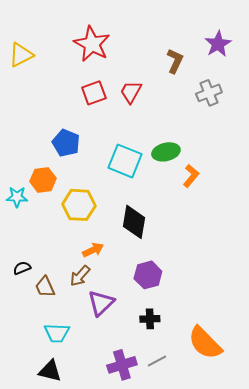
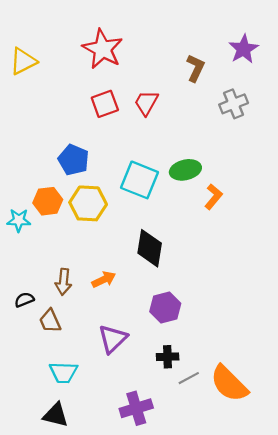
yellow hexagon: (79, 205) -> (88, 203), moved
brown arrow: (80, 276) -> (63, 282), moved, turned -35
gray line: (157, 361) -> (189, 378), moved

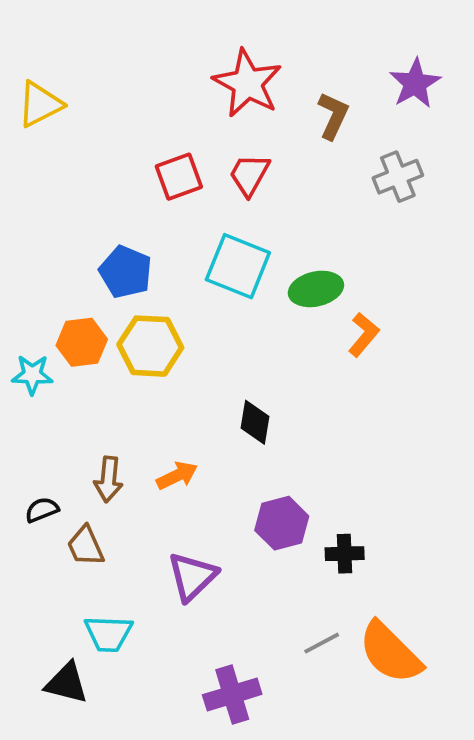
red star: (103, 49) -> (247, 83), moved
cyan square: (140, 180) -> (238, 266), moved
black diamond: (150, 248) -> (255, 422), size x0.7
black cross: (168, 357) -> (345, 554), moved
black triangle: (56, 415) -> (67, 683), moved

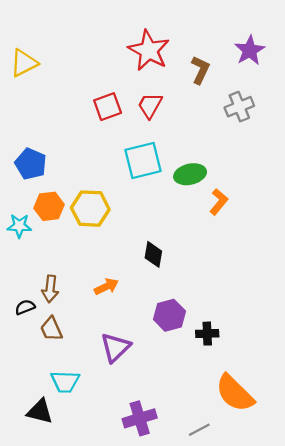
cyan square: (238, 266) -> (143, 160), turned -36
blue pentagon: (126, 272) -> (31, 164), moved
brown arrow: (108, 479) -> (50, 289), moved
gray line: (322, 643) -> (199, 430), moved

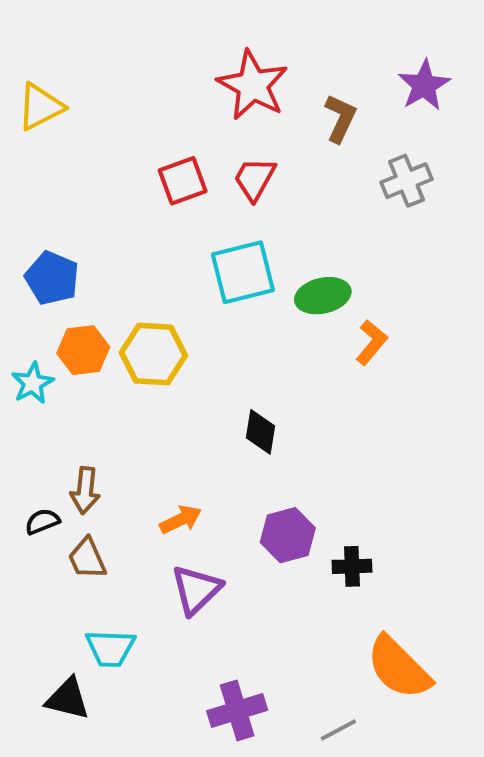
cyan star: (19, 226) -> (33, 383), turned -30
orange arrow: (106, 287) -> (181, 520), moved

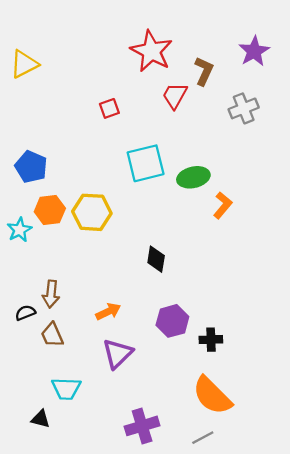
red trapezoid: (255, 179) -> (175, 96), moved
red square: (183, 181) -> (109, 108), size x0.7
orange semicircle: (399, 668) -> (212, 396), moved
black triangle: (68, 699) -> (40, 419), size x0.7

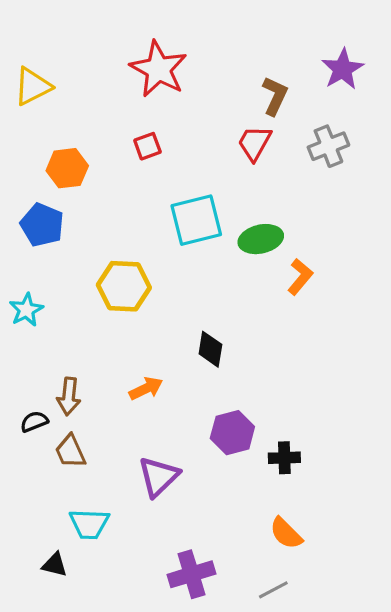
red star: (151, 51) -> (158, 69), moved
red trapezoid: (175, 96) -> (254, 143), moved
orange hexagon: (50, 210) -> (67, 168), moved
orange arrow: (108, 312) -> (146, 389), moved
orange semicircle: (212, 396) -> (286, 533), size x0.6

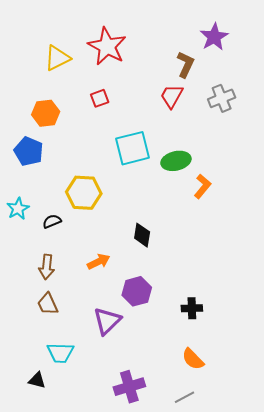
purple star: (343, 69) -> (214, 37), moved
yellow triangle: (33, 86) -> (57, 58), moved
black semicircle: (34, 422) -> (52, 221), moved
purple hexagon: (232, 433) -> (137, 291), moved

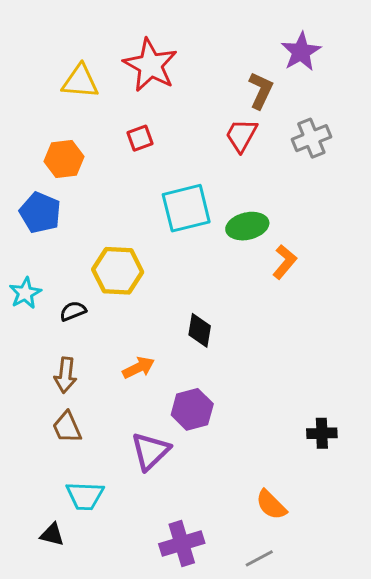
yellow triangle: (57, 58) -> (80, 81), turned 32
black cross: (192, 308) -> (322, 433), moved

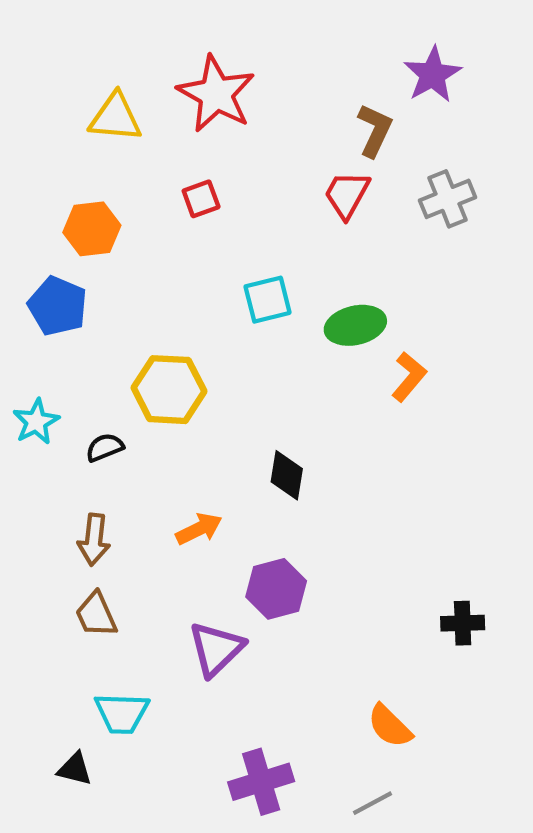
cyan square: (186, 208) -> (268, 300), size x0.7

